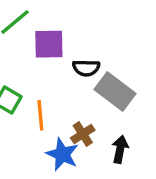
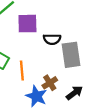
gray rectangle: (115, 92) -> (71, 55), turned 45
black arrow: (120, 149) -> (74, 93), turned 42

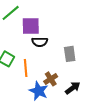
black semicircle: (52, 39) -> (40, 42), moved
gray rectangle: (71, 55) -> (70, 54), size x0.7

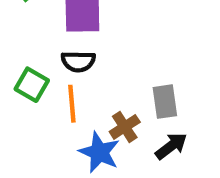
black semicircle: (40, 42) -> (78, 61), moved
gray rectangle: (70, 54) -> (165, 102), moved

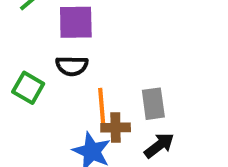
orange line: (72, 104) -> (102, 106), moved
brown cross: (125, 127) -> (116, 128), turned 32

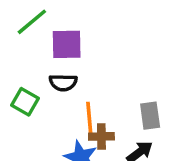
gray rectangle: (153, 104) -> (150, 116), moved

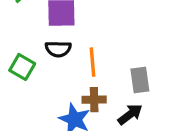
orange line: (89, 117) -> (92, 62), moved

